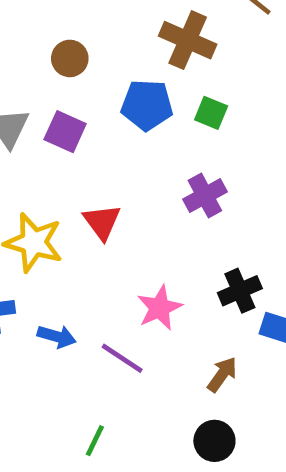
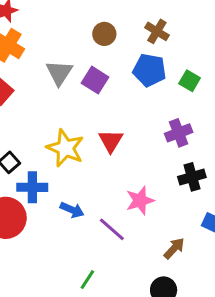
brown cross: (188, 40) -> (157, 31), moved, size x0.7
black cross: (240, 291) -> (192, 177), moved

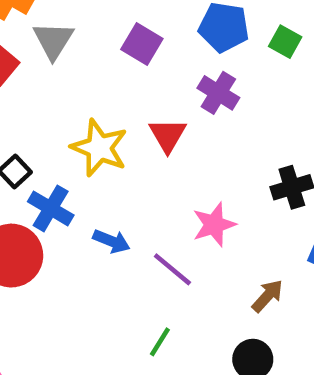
gray triangle: (59, 73) -> (53, 40), moved
purple cross: (179, 133) -> (218, 93), moved, turned -36
blue cross: (32, 187) -> (51, 208), turned 32
green line: (87, 280) -> (160, 342), moved

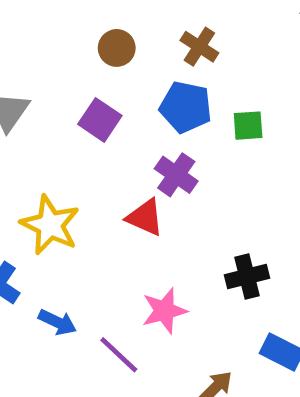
green square: (285, 42) -> (248, 126), turned -36
red triangle: (168, 135) -> (145, 217), moved, turned -39

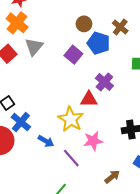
blue pentagon: (186, 107) -> (98, 43), moved
red triangle: (145, 217) -> (89, 99), turned -30
yellow star: (50, 225) -> (71, 119), moved

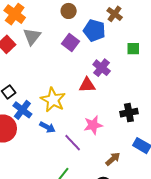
brown circle: (84, 24) -> (69, 11), moved
yellow star: (71, 119) -> (53, 100), moved

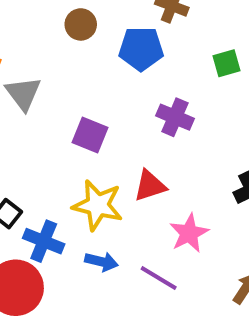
purple square: (71, 42) -> (90, 135), moved
red triangle: (87, 85) -> (150, 186), moved

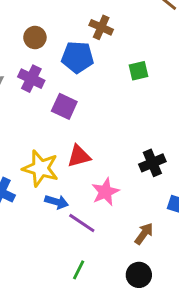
purple cross: (175, 117) -> (31, 79), moved
purple square: (90, 135) -> (64, 106), moved
blue arrow: (101, 262) -> (57, 202), moved

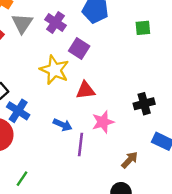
yellow star: (41, 168) -> (54, 70), moved
purple line: (82, 223) -> (81, 145), turned 55
green line: (79, 270) -> (22, 179), moved

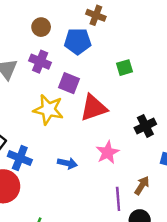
green square: (143, 28) -> (124, 68), moved
red triangle: (85, 90) -> (94, 108), moved, size x1.4
purple line: (81, 145) -> (118, 199), moved

